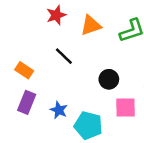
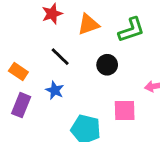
black circle: (109, 79) -> (107, 65), moved
blue star: (59, 110) -> (55, 90), moved

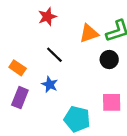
orange triangle: (88, 24) -> (89, 33), moved
black circle: (107, 65) -> (109, 60), moved

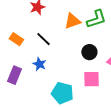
black circle: (109, 60) -> (89, 52), moved
orange rectangle: (18, 68) -> (16, 39), moved

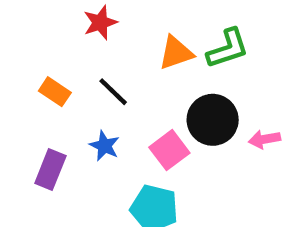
black circle: (89, 52) -> (213, 120), size x1.5
pink square: (91, 79) -> (169, 150), moved, turned -36

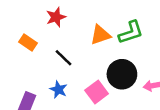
orange rectangle: (55, 92) -> (28, 42), moved

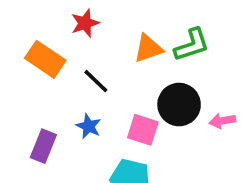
orange rectangle: (28, 42) -> (45, 59), size x1.5
pink square: (97, 92) -> (143, 130), turned -35

